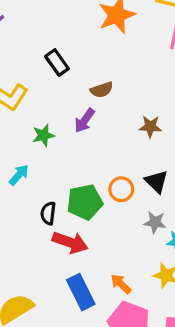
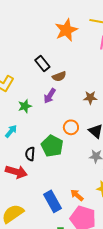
black rectangle: (57, 62) -> (42, 64), moved
orange circle: (121, 189) -> (71, 127), moved
green pentagon: (85, 202) -> (52, 146), turned -30
red arrow: (70, 242) -> (16, 172), moved

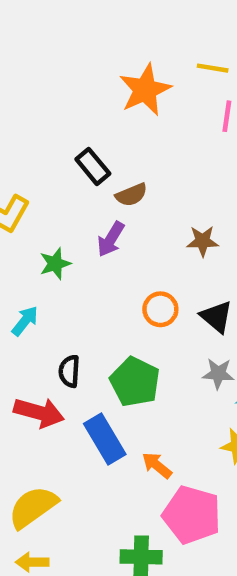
green pentagon: (52, 146) -> (135, 382), moved
orange arrow: (77, 195) -> (157, 465), moved
blue rectangle: (52, 201) -> (105, 439), moved

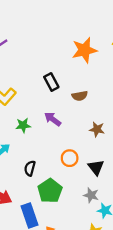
brown semicircle: (131, 195) -> (80, 96), moved
purple arrow: (111, 239) -> (53, 119), turned 84
black semicircle: (69, 371) -> (30, 168), moved

